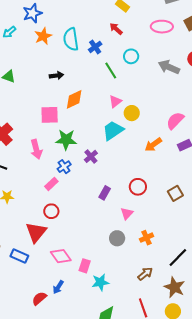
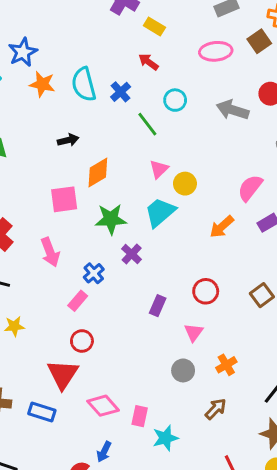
orange star: (43, 36) -> (42, 84), turned -30
green star: (66, 140) -> (111, 219), moved
brown arrow: (145, 274) -> (216, 409), moved

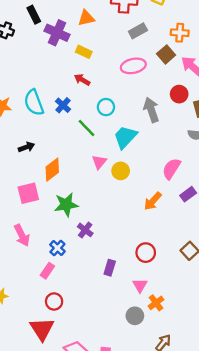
gray arrow: (233, 110) -> (151, 110), turned 60
cyan trapezoid: (160, 212) -> (125, 137), moved
orange cross: (226, 365) -> (156, 303), moved

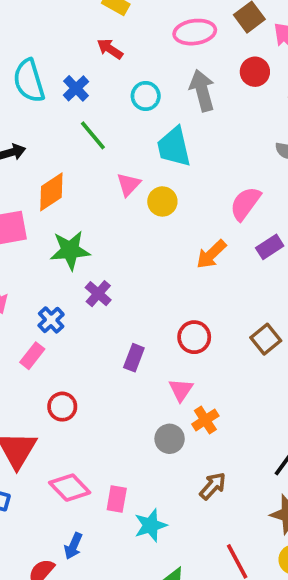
red circle: (179, 94) -> (255, 72), moved
gray arrow: (151, 110) -> (202, 90), moved
green line: (87, 128) -> (93, 135), moved
cyan trapezoid: (125, 137) -> (174, 147), turned -60
red circle: (54, 301) -> (62, 407), moved

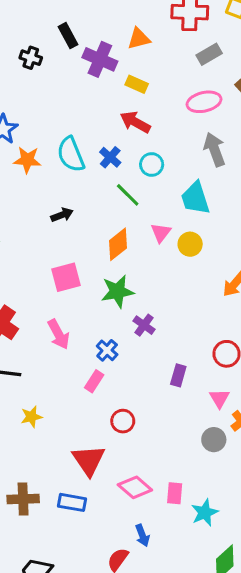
red arrow: (110, 49) -> (135, 122), size x1.4
cyan circle: (146, 96) -> (152, 165), moved
orange diamond: (51, 192) -> (118, 244), moved
blue arrow: (73, 546) -> (142, 535), turned -40

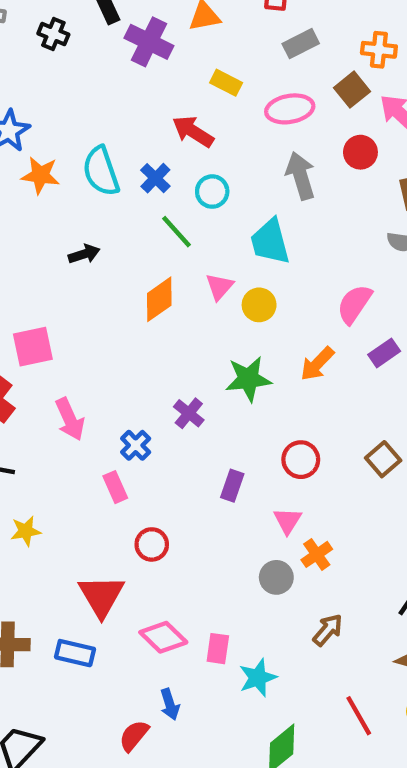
yellow rectangle: (137, 84) -> (226, 83), moved
pink square: (66, 277) -> (33, 347), moved
green star: (117, 291) -> (248, 379), moved
pink rectangle: (94, 381) -> (115, 487), turned -60

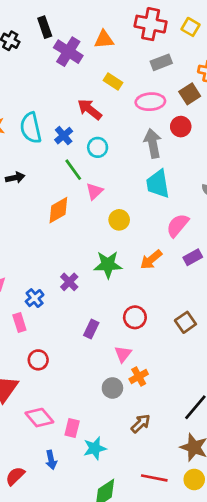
red circle: (360, 152) -> (181, 127), moved
cyan trapezoid: (270, 242) -> (158, 184), moved
pink triangle: (219, 287) -> (94, 191), moved
blue arrow: (170, 704) -> (51, 460), moved
red line: (359, 716) -> (154, 478), turned -55

